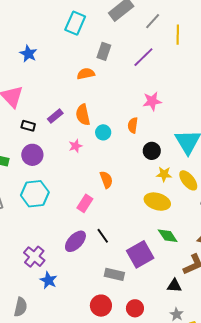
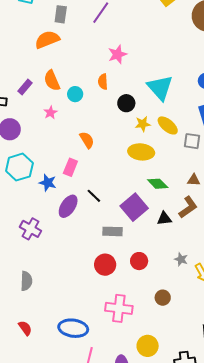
orange semicircle: (86, 74) -> (47, 40), size x1.4
blue star: (48, 280) -> (48, 183), moved
black triangle: (174, 286) -> (164, 219), moved

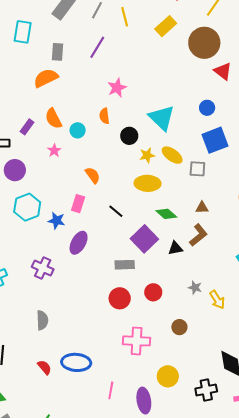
black line: (94, 196) -> (116, 211), moved
blue ellipse: (73, 328) -> (76, 362), moved

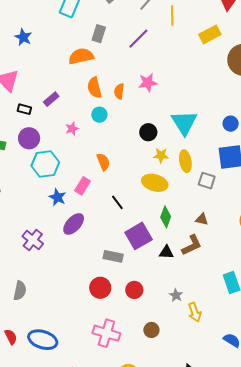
orange semicircle: (104, 116) -> (119, 91), moved
orange semicircle: (53, 118) -> (94, 88), moved
yellow ellipse: (172, 155) -> (185, 161), turned 30
cyan hexagon: (27, 207) -> (45, 164), moved
green diamond: (166, 214) -> (166, 217), turned 55

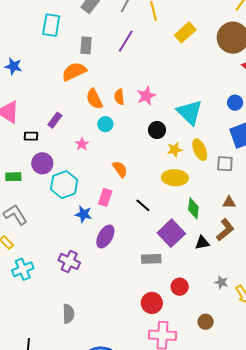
yellow rectangle: (210, 34) -> (185, 32), moved
pink star: (148, 83) -> (146, 96), moved
red circle: (100, 288) -> (152, 303), moved

